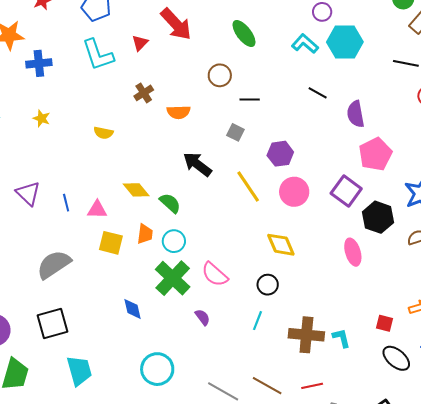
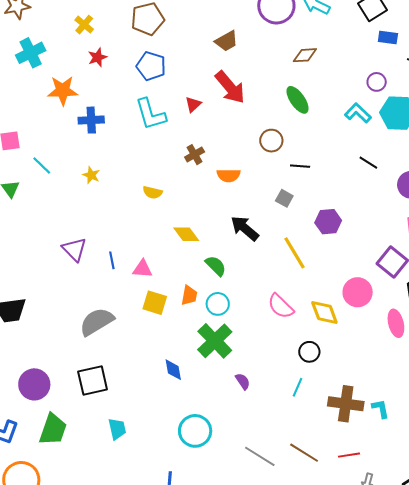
yellow diamond: (136, 190) -> (186, 234), moved
pink circle: (294, 192) -> (358, 292), moved
pink semicircle: (215, 274) -> (281, 306), moved
cyan trapezoid: (79, 371) -> (117, 429), size x0.7

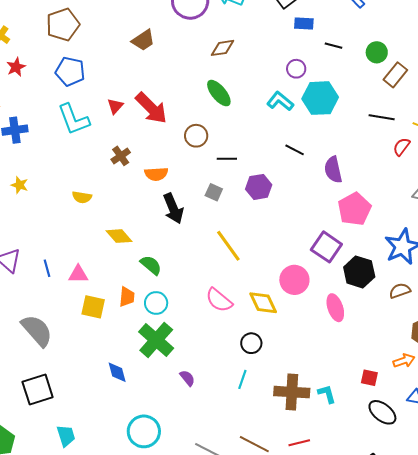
red arrow: (230, 87) -> (151, 108), moved
purple hexagon: (328, 222) -> (259, 187), moved
black arrow: (245, 228) -> (173, 208), moved, turned -148
gray semicircle: (97, 322) -> (37, 331), turned 84

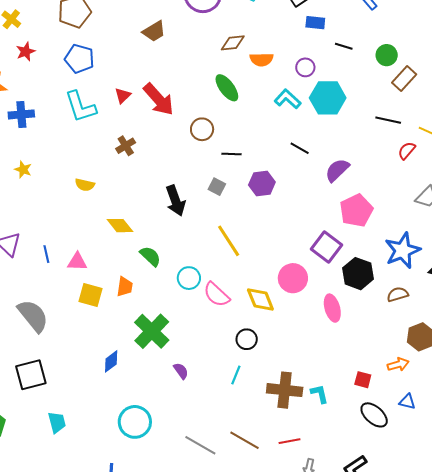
purple semicircle: (333, 170) -> (337, 170), turned 56
orange semicircle: (156, 174) -> (261, 59), moved
cyan circle: (156, 303) -> (189, 278), moved
blue diamond: (117, 372) -> (111, 361), turned 65

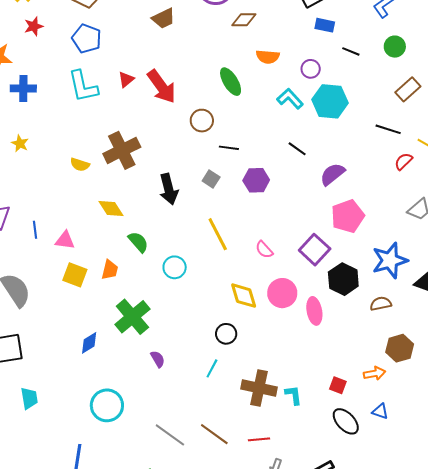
brown diamond: (233, 43) -> (244, 20), moved
green circle: (387, 55) -> (395, 47), moved
brown cross: (126, 146) -> (122, 150), moved, size x1.8
pink circle: (293, 278) -> (282, 293), moved
pink semicircle: (217, 295) -> (264, 250), moved, size x0.7

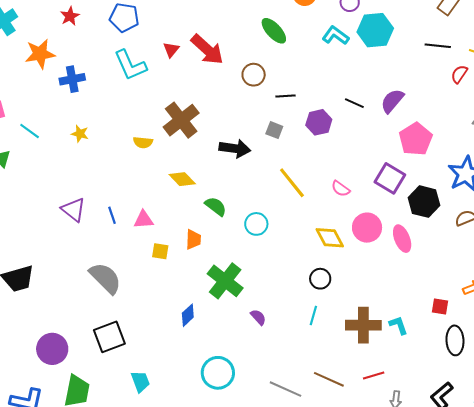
black line: (297, 149) -> (354, 103), moved
black arrow: (169, 189) -> (235, 149), turned -56
yellow square: (75, 275) -> (160, 251), size x0.7
black ellipse: (346, 421) -> (455, 340), turned 52

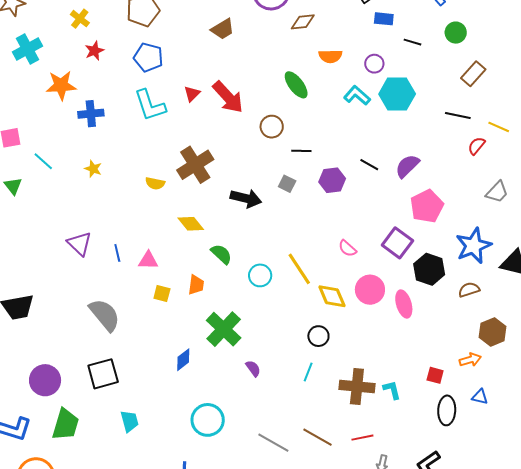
yellow line: (292, 183) -> (299, 269), moved

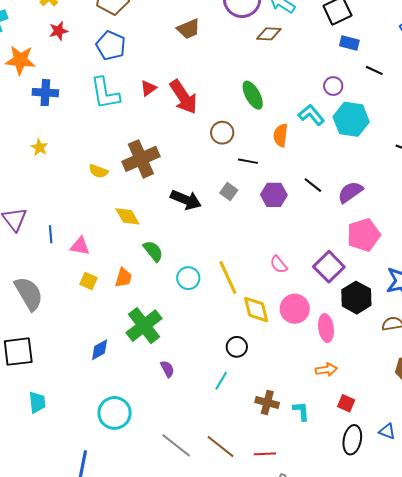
orange semicircle: (330, 56) -> (281, 135), moved, turned 90
orange arrow: (470, 360) -> (326, 370), moved
brown cross: (357, 386) -> (267, 403), size x0.7

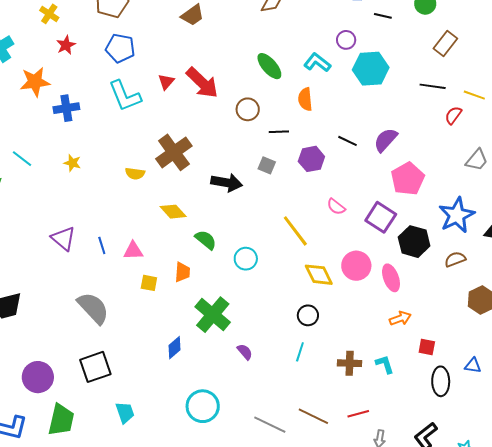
cyan L-shape: (311, 115) -> (317, 63), moved
pink semicircle: (279, 265) -> (336, 207), moved
yellow line: (228, 278) -> (295, 231), moved

